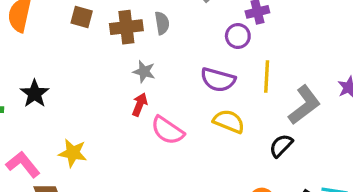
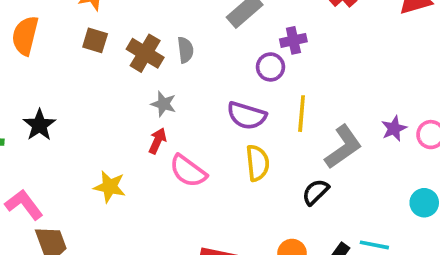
brown cross: (126, 27) -> (145, 53), turned 36
yellow semicircle: (229, 121) -> (257, 163), turned 60
yellow star: (73, 153) -> (110, 187), moved

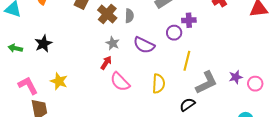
purple semicircle: (247, 116) -> (144, 45), moved
yellow star: (110, 187) -> (59, 81), moved

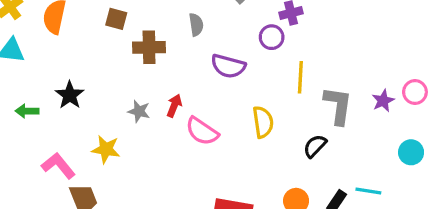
brown cross: (107, 14) -> (149, 47), moved, turned -30
gray star: (113, 43) -> (139, 111), moved
purple star: (236, 77) -> (383, 101), moved
gray L-shape: (206, 83) -> (338, 105), turned -45

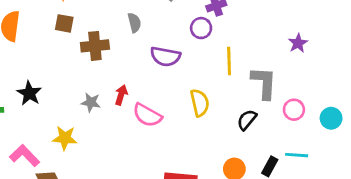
pink circle: (415, 92) -> (294, 110), moved
purple star: (383, 101) -> (298, 43), moved

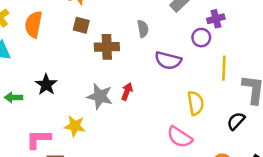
gray star: (91, 102) -> (100, 96), size x1.5
pink semicircle: (147, 115) -> (180, 137), moved
pink L-shape: (25, 156) -> (38, 139), turned -50

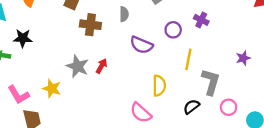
purple cross: (216, 19) -> (201, 20), moved, turned 32
black star: (46, 85) -> (23, 38), moved, turned 30
pink L-shape: (38, 139) -> (18, 95), turned -130

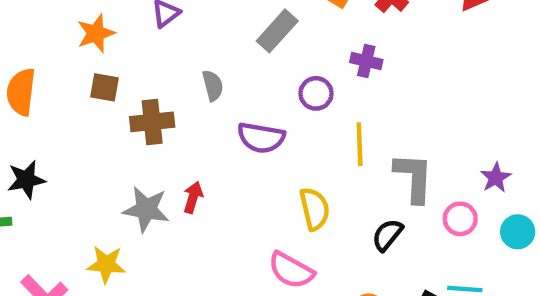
purple star: (243, 58) -> (496, 178), moved

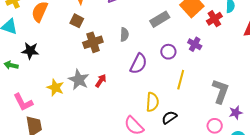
brown cross: (152, 122) -> (93, 42), turned -30
purple semicircle: (261, 138) -> (138, 64), turned -90
gray L-shape: (414, 178) -> (220, 91), moved
black semicircle: (387, 235) -> (169, 117), moved
yellow star: (106, 264) -> (55, 88), moved

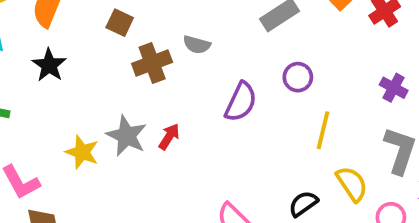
gray semicircle: (124, 34) -> (197, 45), moved, turned 104
purple cross: (195, 44) -> (394, 88), moved
black star: (30, 51) -> (49, 65), moved, turned 30
yellow semicircle: (152, 102) -> (352, 184), moved, turned -36

